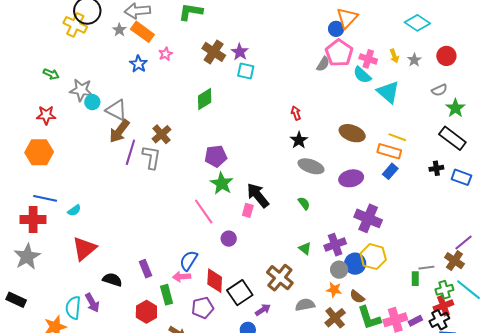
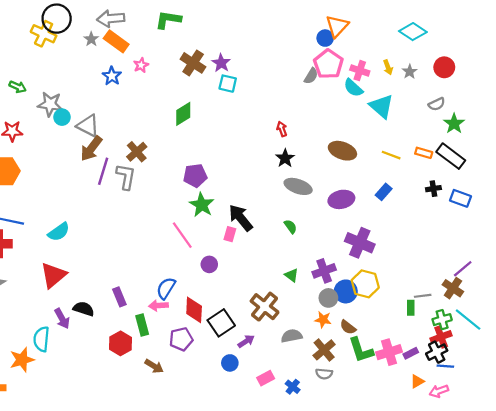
orange rectangle: (389, 151) -> (424, 153), moved, size x0.7
cyan semicircle: (74, 210) -> (59, 232), moved, size x1.5
purple arrow: (92, 303) -> (62, 319), moved

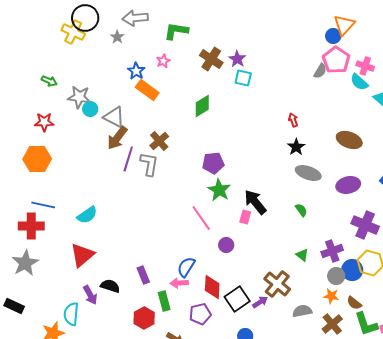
green L-shape: (168, 20) -> (176, 31), moved
orange rectangle: (116, 41) -> (147, 90), moved
purple arrow: (246, 341) -> (260, 302), moved

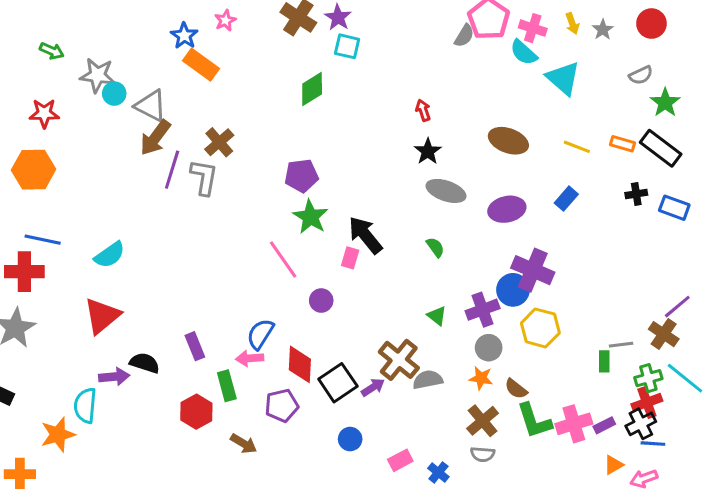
green diamond: (202, 106) -> (312, 89), moved
blue circle: (352, 270) -> (513, 290), moved
purple arrow: (90, 295) -> (114, 377), turned -66
gray semicircle: (302, 311) -> (428, 380), moved

